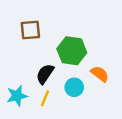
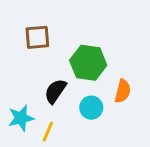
orange semicircle: (100, 74) -> (123, 91), turned 66
yellow line: (45, 98) -> (48, 132), moved

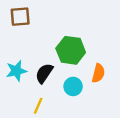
brown square: (37, 37) -> (20, 17), moved
cyan star: (21, 118) -> (16, 71), moved

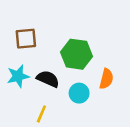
brown square: (20, 17) -> (26, 39), moved
black semicircle: (44, 73) -> (48, 79), turned 80

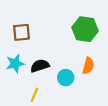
green hexagon: (76, 54) -> (85, 29), moved
black semicircle: (48, 79) -> (40, 66), turned -42

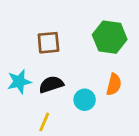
brown square: (22, 32) -> (48, 43), moved

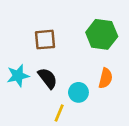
black semicircle: (51, 84) -> (48, 78), turned 70
yellow line: (44, 122) -> (59, 113), moved

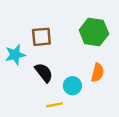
cyan star: (18, 76) -> (15, 55), moved
yellow line: (59, 113) -> (55, 105), turned 56

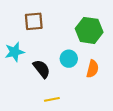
brown square: (41, 37) -> (34, 21), moved
cyan circle: (72, 86) -> (69, 59), moved

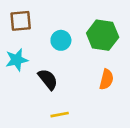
brown square: (34, 21) -> (21, 21), moved
cyan circle: (69, 59) -> (61, 40), moved

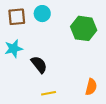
cyan circle: (61, 40) -> (42, 14), moved
orange semicircle: (106, 79) -> (91, 87), moved

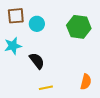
cyan circle: (42, 14) -> (37, 24), moved

